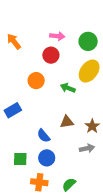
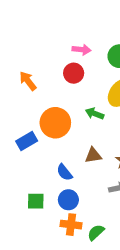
orange arrow: (14, 41) -> (28, 81), moved
orange circle: (36, 81) -> (55, 123), moved, size x1.5
orange cross: (39, 182) -> (71, 225), moved

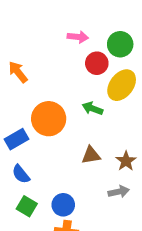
red circle: (74, 73) -> (97, 63), moved
blue semicircle: (64, 172) -> (21, 174), moved
green square: (36, 201) -> (27, 206), turned 30

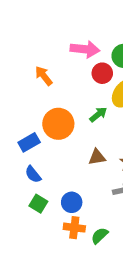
pink arrow: (78, 37) -> (85, 49), size x1.5
orange arrow: (18, 72) -> (44, 76), moved
green arrow: (92, 108) -> (98, 114), turned 120

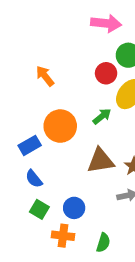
pink arrow: (85, 49) -> (106, 23), moved
brown triangle: (97, 157) -> (100, 161), size x1.5
orange cross: (74, 228) -> (63, 236), moved
green semicircle: (100, 236) -> (103, 243), turned 150

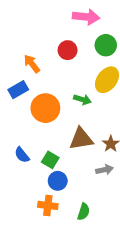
red circle: (106, 73) -> (68, 50), moved
green arrow: (102, 116) -> (82, 99), turned 56
blue rectangle: (30, 145) -> (18, 90), moved
green square: (39, 209) -> (50, 160), moved

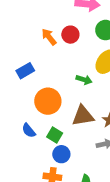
orange arrow: (32, 64) -> (49, 37), moved
orange circle: (45, 108) -> (48, 101), moved

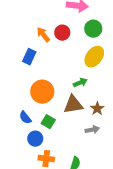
blue rectangle: (25, 71) -> (29, 57), moved, turned -35
green arrow: (84, 80) -> (80, 83), moved, turned -40
blue circle: (61, 154) -> (35, 139), moved

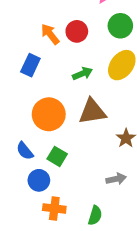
green arrow: (80, 83) -> (82, 74), moved
brown triangle: (73, 105) -> (92, 111), moved
gray arrow: (92, 130) -> (116, 179), moved

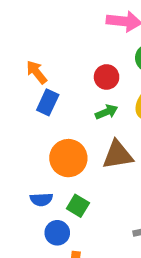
red circle: (77, 31) -> (107, 77), moved
orange arrow: (50, 34) -> (37, 72), moved
blue semicircle: (25, 151) -> (41, 199), turned -54

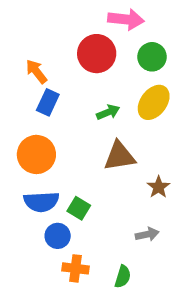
red circle: (107, 77) -> (97, 54), moved, size x1.5
orange circle: (68, 158) -> (36, 154), moved
blue semicircle: (41, 199) -> (41, 202), size x1.5

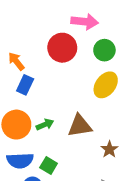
green arrow: (108, 112) -> (45, 125), moved

